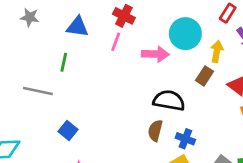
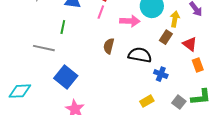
blue square: (68, 131) -> (66, 77), size x1.6
brown semicircle: (155, 131) -> (109, 46), moved
blue cross: (185, 139) -> (161, 74), moved

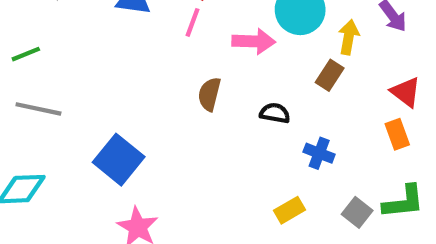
green line: (63, 27) -> (26, 54), moved, turned 56
red triangle: (190, 44) -> (406, 92), moved
gray line: (44, 48) -> (38, 109), moved
black semicircle: (140, 55) -> (275, 113), size x0.6

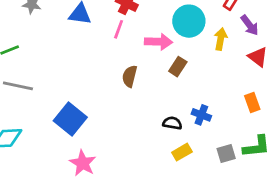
brown rectangle: (330, 75) -> (178, 67), moved
red triangle: (406, 92) -> (258, 57), moved
black semicircle: (275, 113) -> (172, 123), moved
gray square: (357, 212) -> (226, 153), turned 36

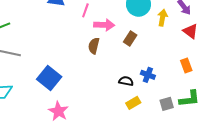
pink arrow: (159, 42) -> (104, 25), moved

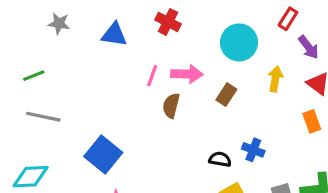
pink line: (85, 10) -> (152, 76), moved
yellow arrow: (162, 18) -> (275, 79), moved
orange rectangle: (186, 65) -> (312, 121), moved

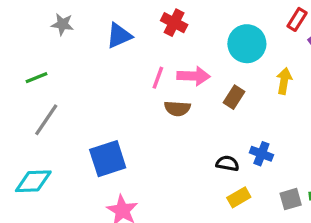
blue triangle: (114, 35) -> (119, 36), turned -32
brown semicircle: (171, 106) -> (177, 108), turned -100
gray line: (43, 117) -> (46, 120), turned -68
blue square: (103, 155) -> (108, 159), turned 33

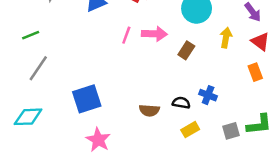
brown semicircle: (177, 108) -> (149, 110), moved

